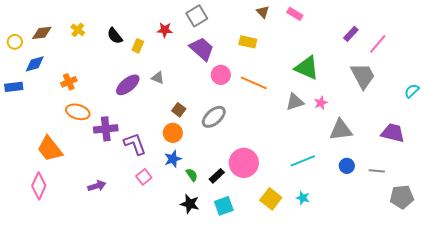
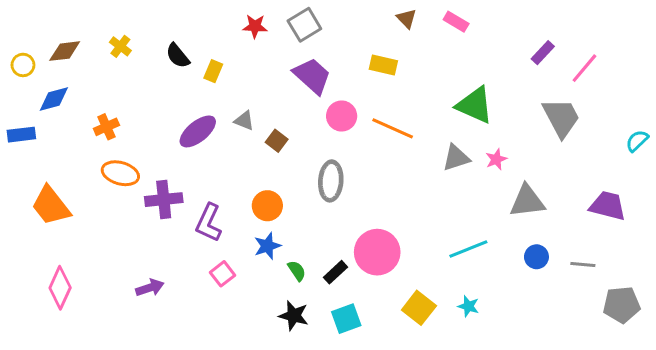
red star: (165, 30) -> (255, 26), moved
brown square: (179, 110) -> (277, 141), moved
gray ellipse: (214, 117) -> (331, 181), turned -45
purple L-shape: (135, 144) -> (209, 223), turned -135
orange trapezoid: (50, 149) -> (51, 206), moved

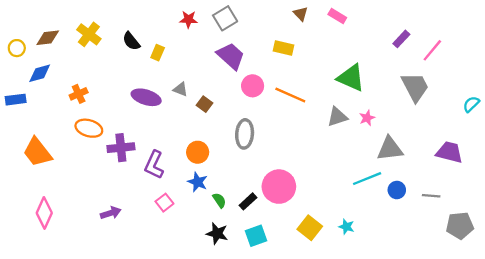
yellow cross: (120, 46) -> (89, 34), size x1.5
purple ellipse: (198, 131) -> (146, 97), turned 56
blue star: (267, 246) -> (198, 182), turned -30
cyan line: (468, 249) -> (367, 179), moved

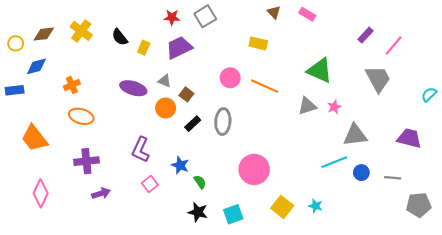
purple trapezoid: (231, 56) -> (179, 48), moved, turned -68
purple cross: (121, 148) -> (86, 161), moved
orange circle: (198, 152) -> (166, 108), moved
black rectangle: (248, 201) -> (193, 124), moved

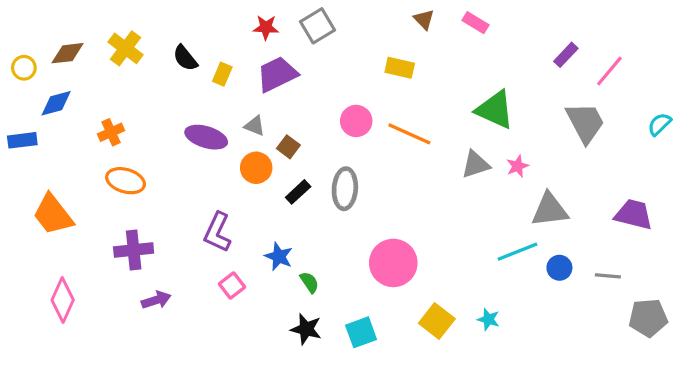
cyan semicircle: (429, 94) -> (659, 124), moved

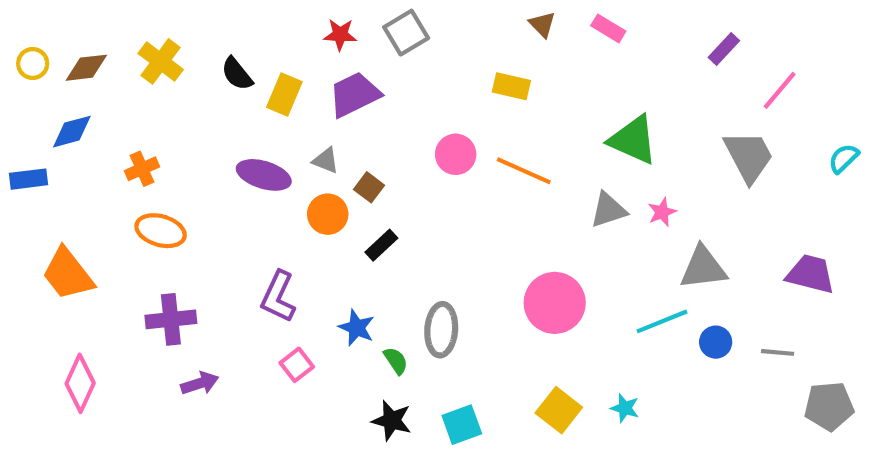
purple rectangle: (566, 55) -> (724, 49), moved
yellow circle: (24, 68) -> (33, 64), moved
yellow rectangle: (222, 74) -> (284, 94), size x1.4
gray ellipse: (345, 189) -> (441, 330), moved
pink circle: (393, 263) -> (555, 303), moved

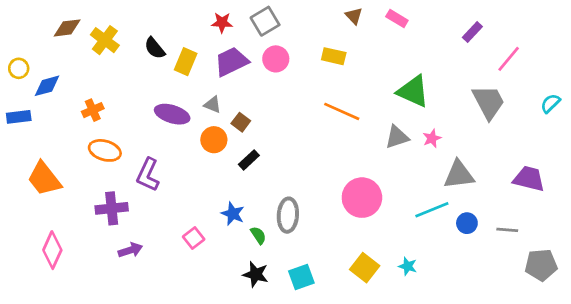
yellow circle: (33, 64) -> (19, 68), moved
brown diamond: (86, 68) -> (67, 28), moved
pink circle: (456, 154) -> (276, 59), moved
purple L-shape: (278, 297) -> (148, 175), moved

